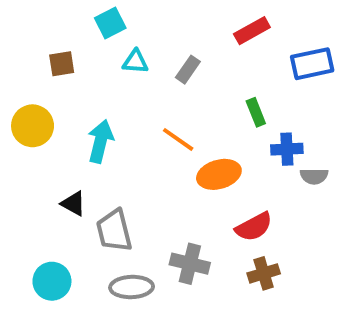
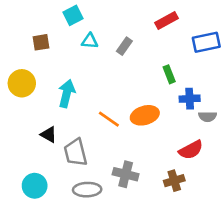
orange line: (178, 139) -> (109, 119), moved
red semicircle: (254, 227) -> (191, 150), moved

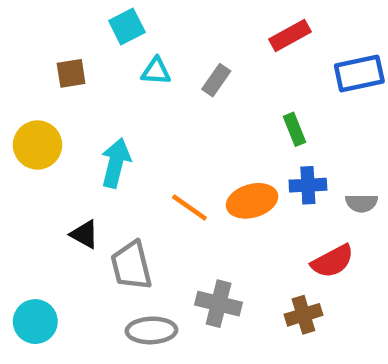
blue cross: (190, 99) -> (308, 185), moved
cyan circle: (35, 186) -> (35, 322), moved

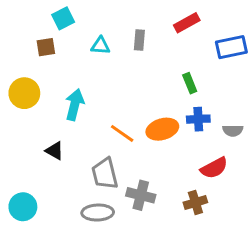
cyan square: (127, 27) -> (63, 18), moved
gray rectangle: (216, 80) -> (139, 40), moved, turned -30
gray trapezoid: (131, 266) -> (105, 174), moved

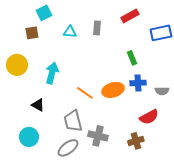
cyan circle: (23, 207) -> (29, 137), moved
gray ellipse: (98, 213) -> (68, 148), turned -35

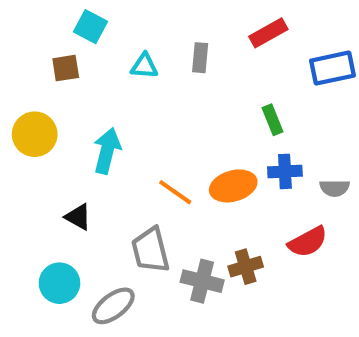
cyan square: (44, 13) -> (91, 27), turned -35
brown cross: (136, 141) -> (246, 267), moved
gray ellipse: (68, 148) -> (113, 306), moved

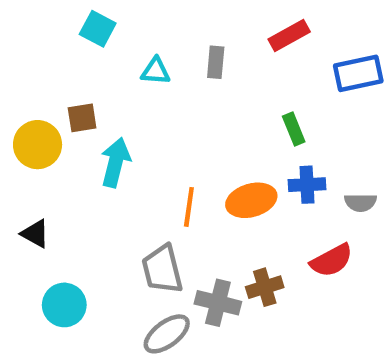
brown square: (66, 68) -> (82, 118), moved
orange line: (175, 192) -> (189, 207), turned 63
black triangle: (78, 217) -> (35, 234), moved
gray ellipse: (113, 306) -> (167, 334), moved

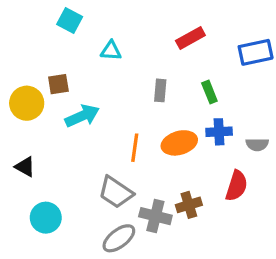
red rectangle: (289, 35) -> (190, 38), moved
gray rectangle: (216, 62) -> (160, 90), moved
cyan arrow: (115, 162) -> (82, 116), turned 52
red semicircle: (332, 260) -> (237, 186), turned -44
gray trapezoid: (162, 269) -> (116, 192), turned -42

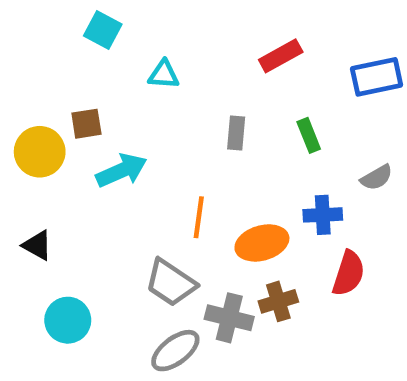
blue cross: (219, 132) -> (323, 215), moved
orange ellipse: (179, 143) -> (262, 243), moved
gray semicircle: (257, 144) -> (377, 177), moved, turned -30

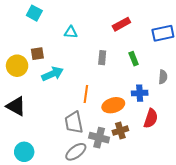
cyan square: (103, 30) -> (34, 13), moved
gray semicircle: (377, 177) -> (163, 77), turned -56
black triangle: (37, 245) -> (16, 106), size x1.5
gray trapezoid: (171, 283) -> (74, 122), turned 45
cyan circle: (68, 320) -> (24, 152), moved

